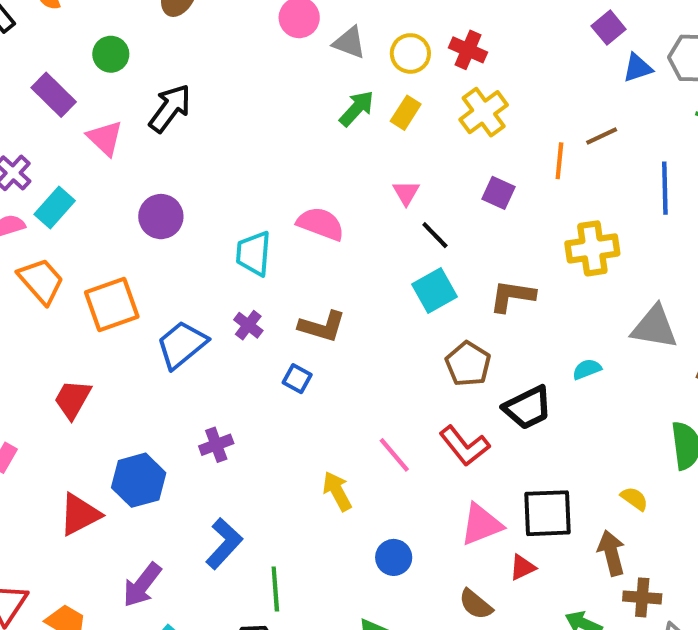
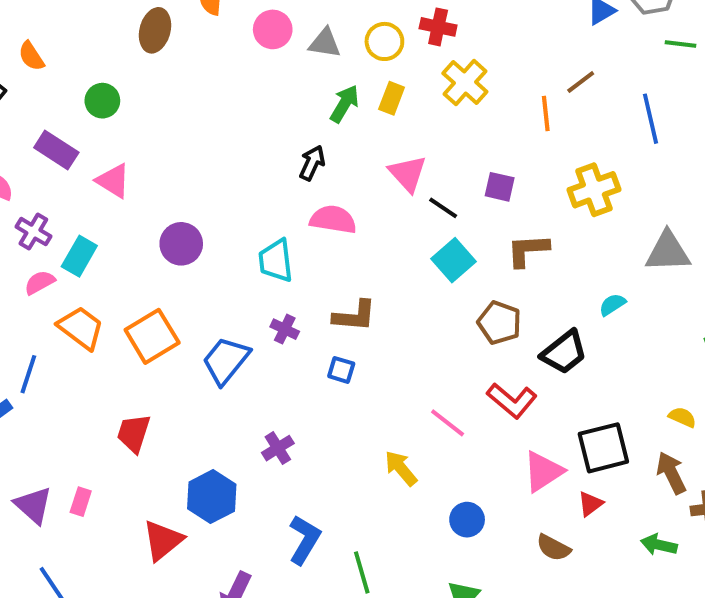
black arrow: (170, 108) -> (312, 163), moved, size x0.7
pink triangle: (406, 193) -> (408, 174), size x1.5
purple square: (498, 193) -> (500, 187), moved

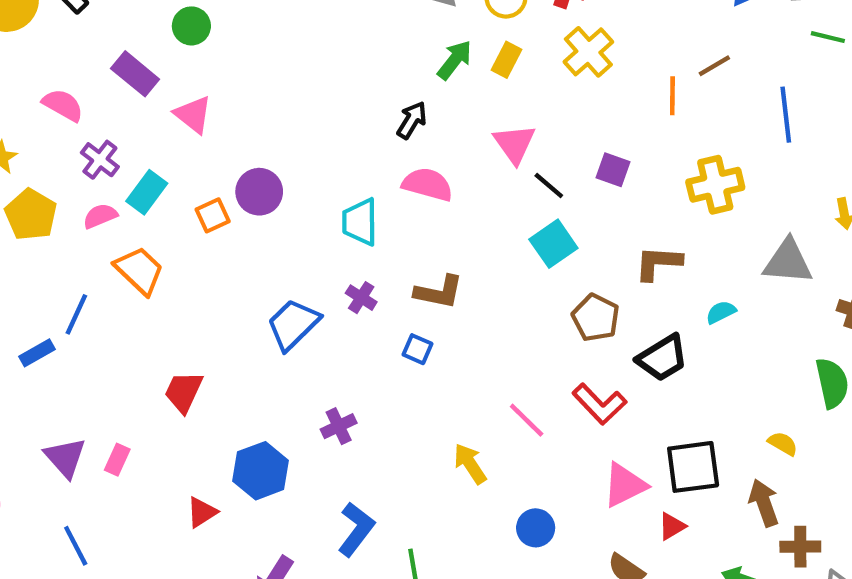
brown L-shape: (528, 250) -> (658, 263), moved
orange square: (152, 336) -> (213, 215), moved, size x0.6
red triangle: (163, 540) -> (202, 512), size x0.7

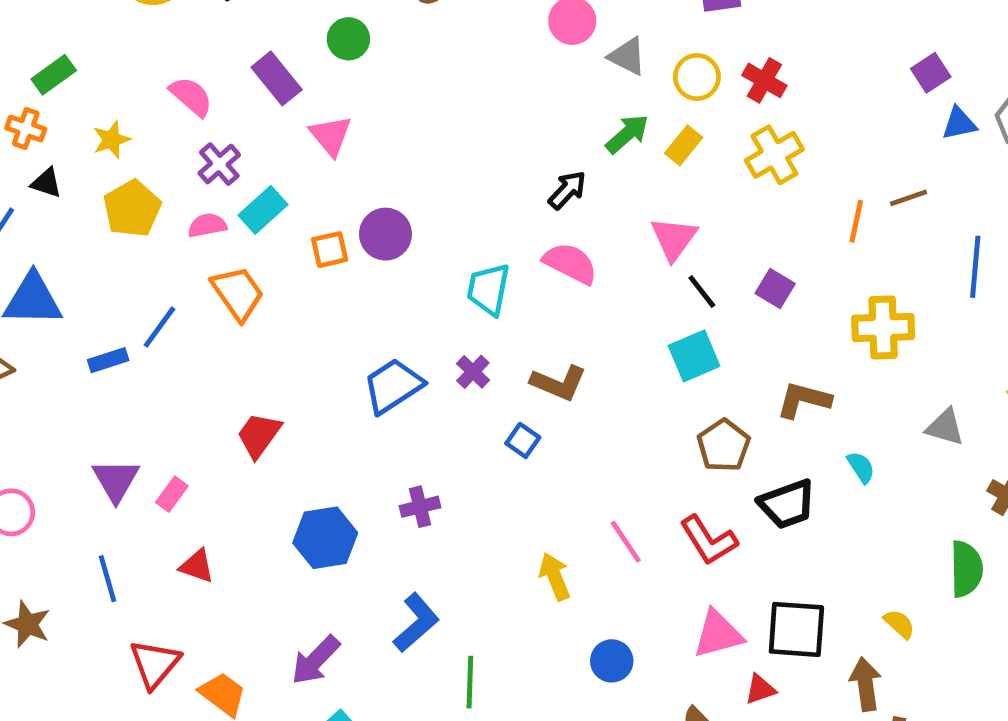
gray triangle: (788, 262) -> (945, 427), size x0.7
cyan semicircle: (721, 312) -> (861, 467), turned 72
red triangle: (202, 512) -> (197, 566), moved, turned 40

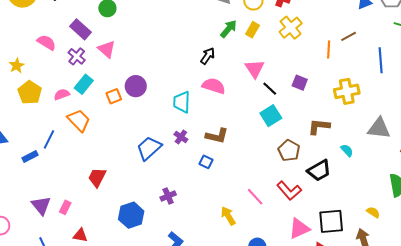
purple cross: (219, 164) -> (77, 56), moved
gray triangle: (945, 427) -> (379, 128), size x1.4

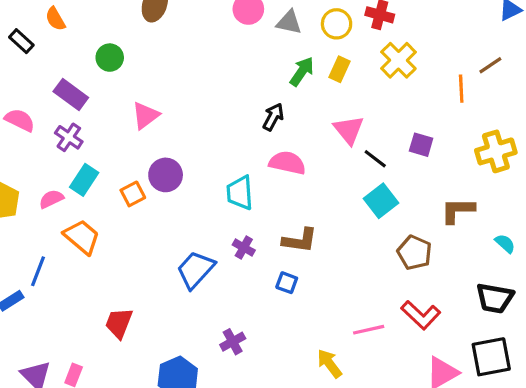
pink triangle: (107, 49) -> (145, 115), moved, turned 48
black trapezoid: (319, 170) -> (495, 298), moved, turned 45
pink line: (255, 197) -> (369, 330), turned -54

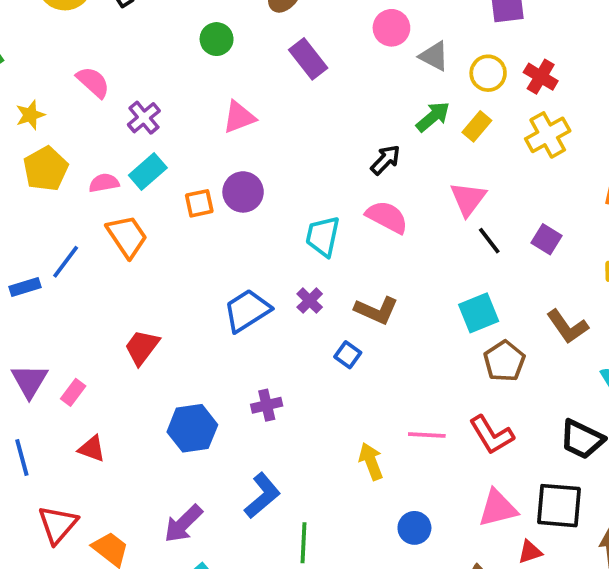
purple rectangle: (71, 95) -> (308, 59), moved
cyan square: (381, 201) -> (479, 313), moved
brown L-shape: (458, 210) -> (567, 327), turned -141

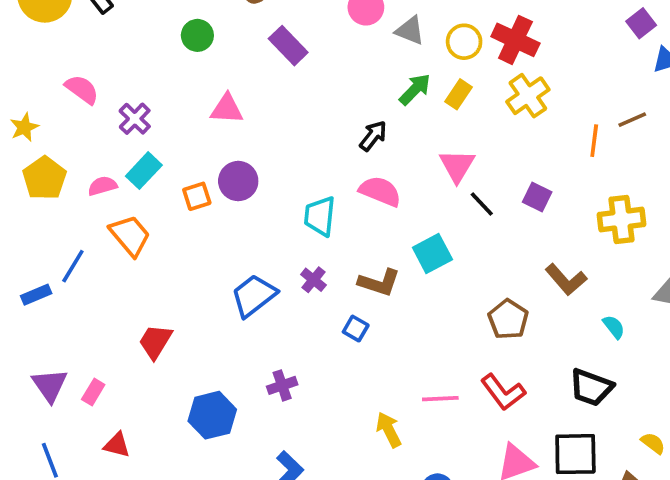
red cross: (541, 77) -> (515, 40), size x1.4
pink triangle: (239, 117) -> (227, 109), turned 30
cyan square: (479, 313) -> (432, 253), moved

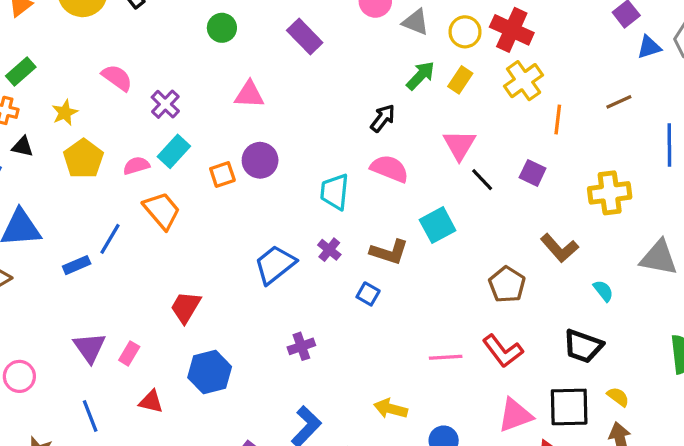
orange line: (594, 141) -> (558, 120), moved
blue hexagon: (212, 415) -> (210, 372), moved
yellow arrow: (389, 430) -> (391, 409), moved, turned -48
yellow semicircle: (653, 443) -> (618, 397), moved

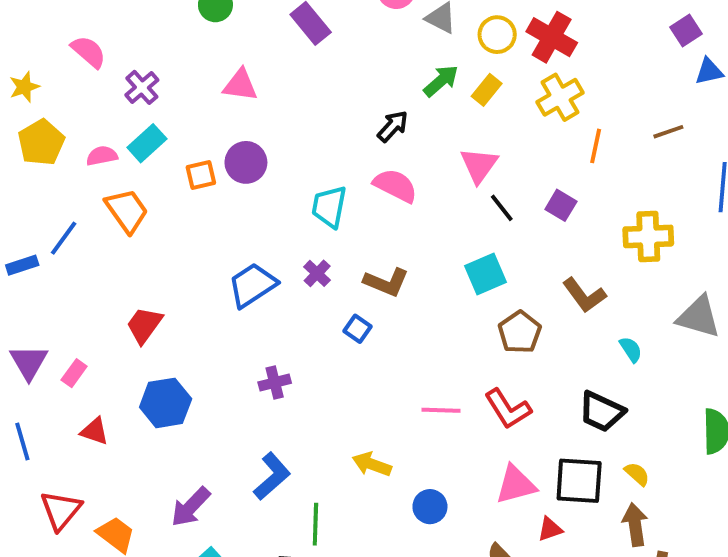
cyan square: (438, 225) -> (486, 274), moved

